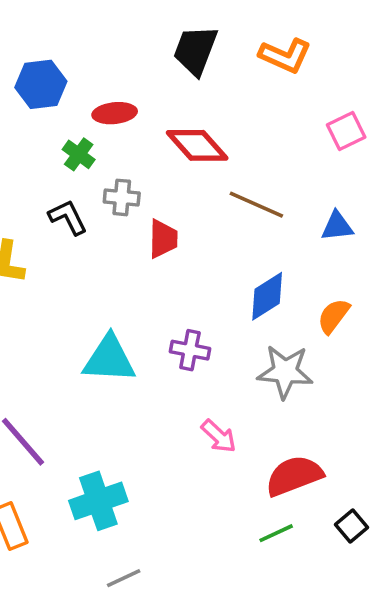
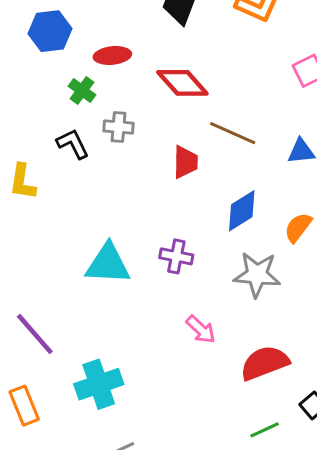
red trapezoid: (163, 239) -> (185, 162), moved
green line: (276, 533) -> (265, 430), moved

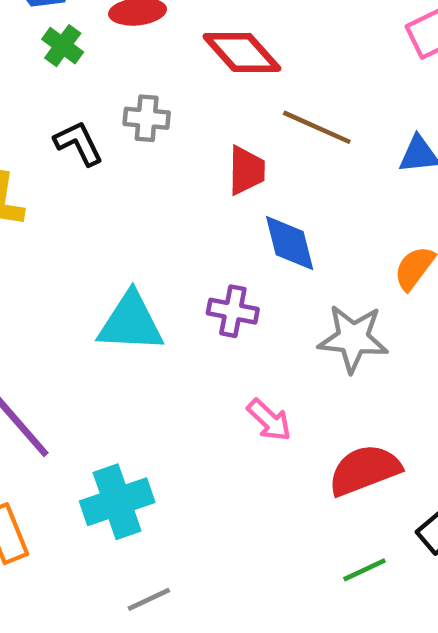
green cross: (82, 90) -> (63, 46), moved
blue diamond: (242, 211) -> (290, 243), moved, turned -72

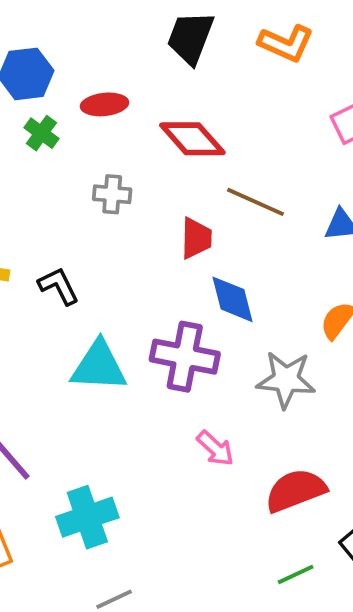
black L-shape: (79, 143) -> (59, 286), moved
purple cross: (233, 311) -> (185, 357), size x1.6

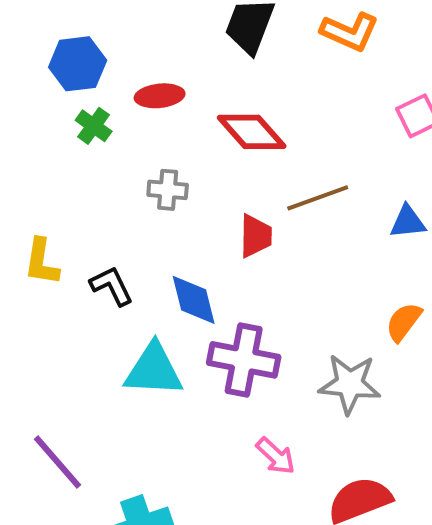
brown line: (255, 202) -> (318, 198), turned -44
blue diamond: (232, 299) -> (194, 300), moved

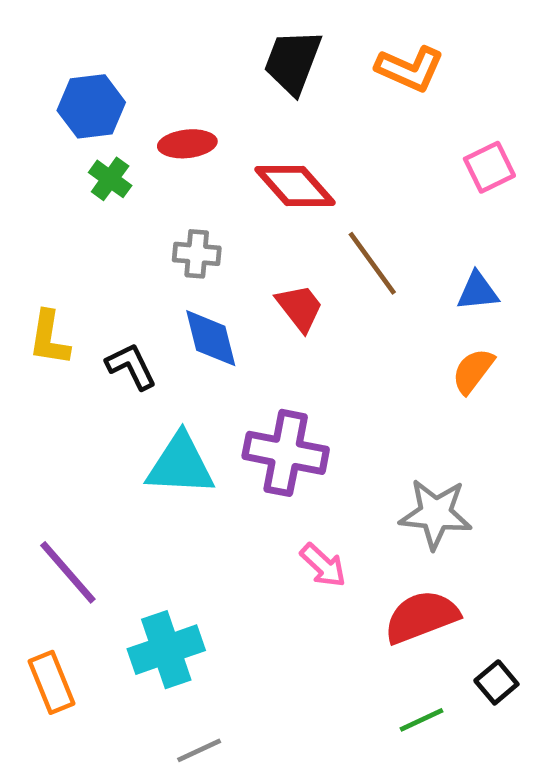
brown line: (318, 198) -> (372, 263), turned 74
red trapezoid: (256, 236) -> (300, 308), turned -39
blue diamond: (194, 300) -> (211, 338), moved
orange semicircle: (404, 322) -> (473, 371), moved
gray star: (350, 384) -> (436, 514), moved

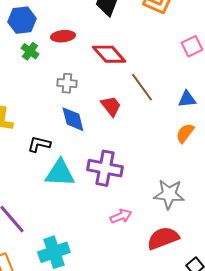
black L-shape: (131, 366) -> (39, 144), moved, turned -50
pink arrow: (323, 565) -> (121, 216), turned -65

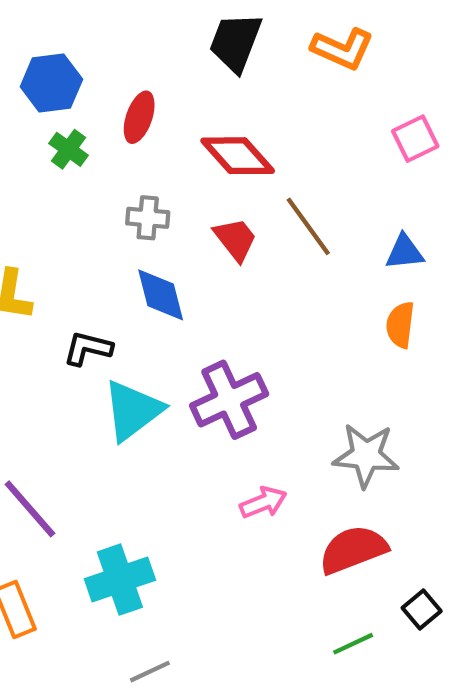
red ellipse: (63, 36) -> (139, 117), turned -65
red trapezoid: (111, 106) -> (235, 239), moved
orange semicircle: (185, 133) -> (400, 325), turned -30
purple cross: (105, 168) -> (229, 400), turned -36
cyan triangle: (60, 173) -> (133, 410), turned -40

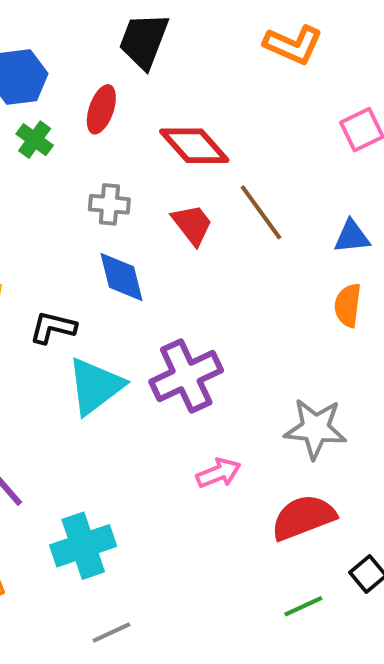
black trapezoid: (235, 42) -> (144, 41), moved

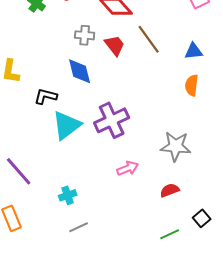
gray cross: (109, 204) -> (85, 35), moved
red semicircle: (303, 517) -> (170, 190), size x0.6
cyan cross: (83, 546) -> (68, 195), moved, size x0.6
gray line: (111, 633) -> (79, 227), moved

